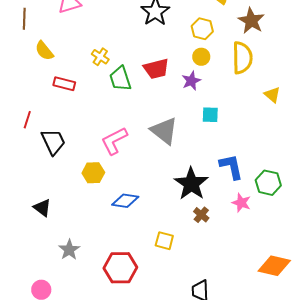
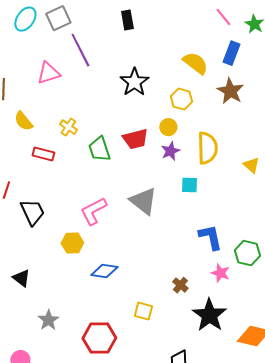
yellow cross: (100, 57) -> (68, 127), moved
yellow circle: (201, 57) -> (168, 127), moved
yellow semicircle: (242, 58) -> (207, 148), moved
black star: (191, 184) -> (209, 315), moved

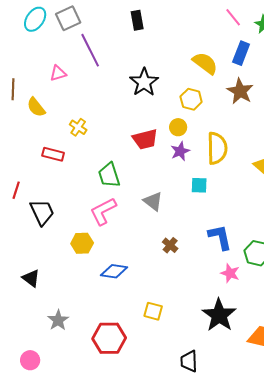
pink triangle: (48, 73) -> (58, 73), size x0.7
yellow semicircle: (23, 121) -> (36, 107), moved
green trapezoid: (99, 149) -> (109, 175), moved
gray triangle: (143, 201) -> (153, 201), size x0.7
brown cross: (180, 285) -> (170, 245), moved

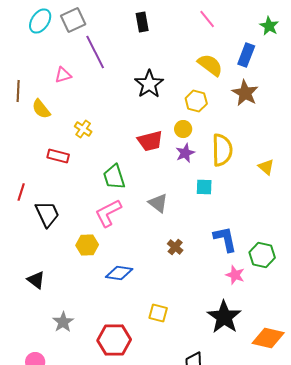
pink line: (233, 17) -> (207, 19), moved

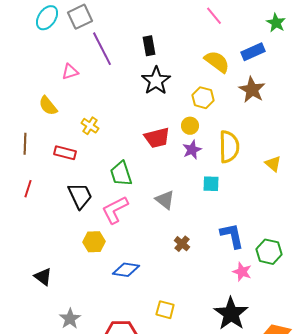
black rectangle: (142, 22) -> (149, 46), moved
blue rectangle: (246, 55) -> (253, 52), turned 45
brown line: (18, 91) -> (25, 144), moved
black trapezoid: (47, 214) -> (80, 196), moved

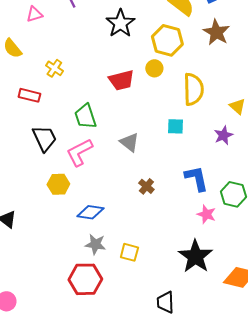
yellow hexagon: (203, 98) -> (167, 40), size x1.4
purple star: (192, 150) -> (223, 135), moved
gray star: (70, 319) -> (95, 244), moved, turned -30

